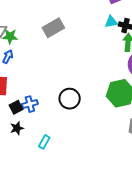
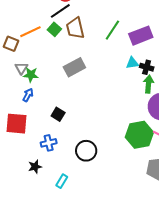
black circle: (70, 99) -> (86, 151), moved
black square: (16, 107) -> (58, 114), moved, turned -32

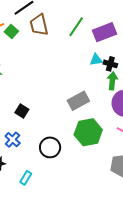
green square: (54, 29) -> (11, 32), moved
gray rectangle: (74, 67) -> (78, 101), moved
green hexagon: (139, 135) -> (88, 132), moved
blue cross: (49, 143) -> (13, 140), turned -35

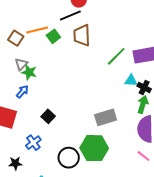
green line: (76, 27) -> (116, 56), moved
green hexagon: (88, 132) -> (94, 148), moved

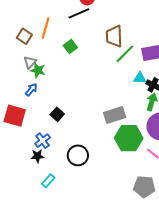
orange line: (37, 30) -> (46, 28), turned -60
brown trapezoid: (82, 35) -> (114, 36), moved
green square: (53, 36) -> (70, 46), moved
green hexagon: (94, 148) -> (129, 138), moved
black star: (15, 163) -> (37, 156), moved

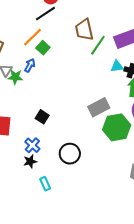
orange line: (46, 28) -> (32, 37), moved, turned 40
blue arrow: (31, 90) -> (30, 65), moved
cyan rectangle: (48, 181) -> (45, 184), turned -56

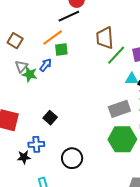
green square: (43, 48) -> (61, 49), turned 32
gray rectangle: (99, 107) -> (119, 109), moved
blue cross: (32, 145) -> (36, 144), turned 35
black star: (30, 161) -> (24, 157), moved

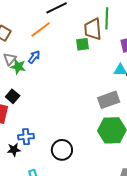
green square: (61, 49) -> (82, 44), moved
green line: (116, 55) -> (107, 18), moved, turned -40
black square: (50, 118) -> (13, 96), moved

